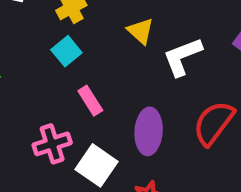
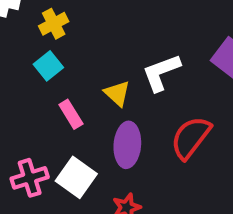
yellow triangle: (141, 31) -> (117, 93), moved
pink cross: (52, 144) -> (30, 178), moved

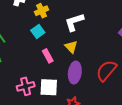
white L-shape: (161, 73) -> (74, 22), moved
white square: (76, 177) -> (49, 87), turned -36

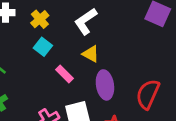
red semicircle: (106, 71) -> (148, 94), moved

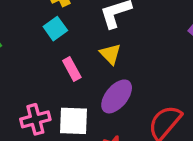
purple ellipse: (105, 85) -> (117, 96), turned 32

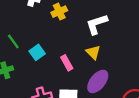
cyan square: (55, 29) -> (37, 52), moved

